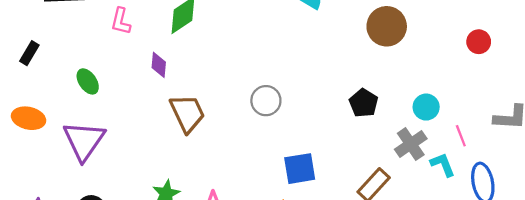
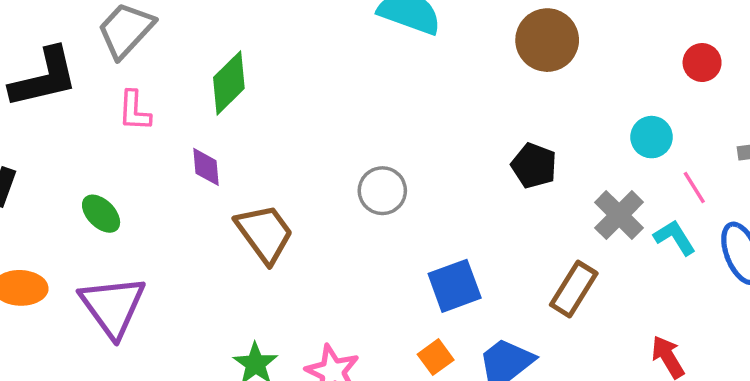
red circle: (479, 42) -> (702, 63), moved
cyan circle: (426, 107) -> (652, 137), moved

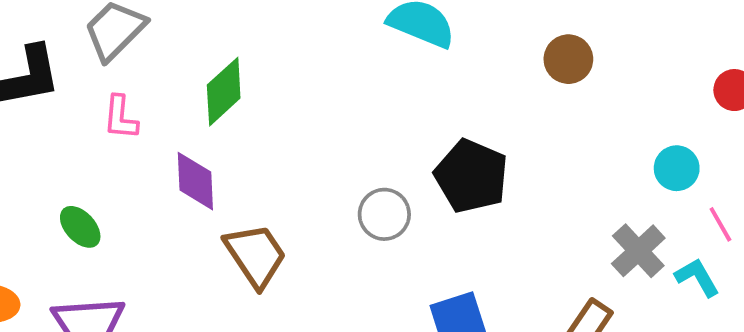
brown circle: (547, 40) -> (568, 59), size x0.7
black pentagon: (534, 166) -> (471, 176), moved, size x1.5
purple diamond: (206, 167) -> (195, 181), size x1.4

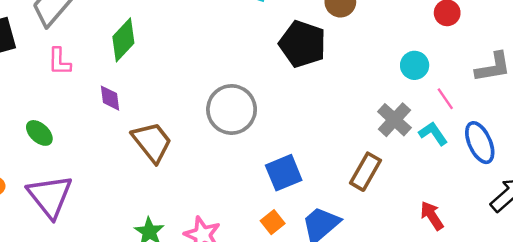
black pentagon: (471, 176) -> (303, 44), moved
purple diamond: (195, 181) -> (110, 98), size x0.7
gray circle: (384, 214) -> (232, 109), size x1.5

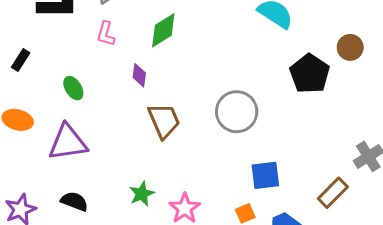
purple triangle: (50, 196) -> (68, 142), turned 45

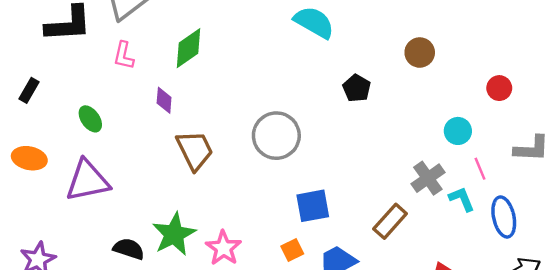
brown circle: (350, 47) -> (420, 53), moved
black pentagon: (310, 74) -> (357, 88), size x0.6
green star: (142, 194) -> (174, 234), size x1.5
black semicircle: (74, 201) -> (129, 249), moved

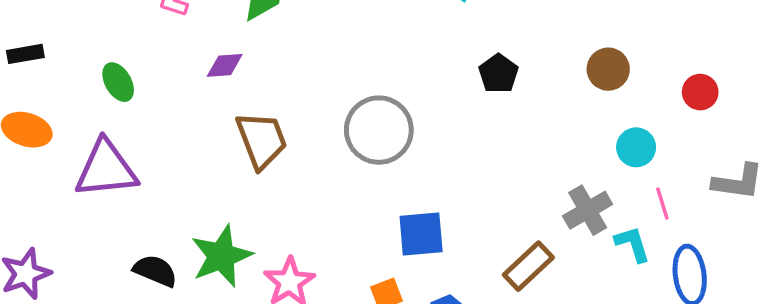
brown circle: (420, 53) -> (608, 69), moved
black rectangle: (29, 90) -> (25, 54), moved, turned 45
purple diamond: (164, 100) -> (225, 65), turned 76

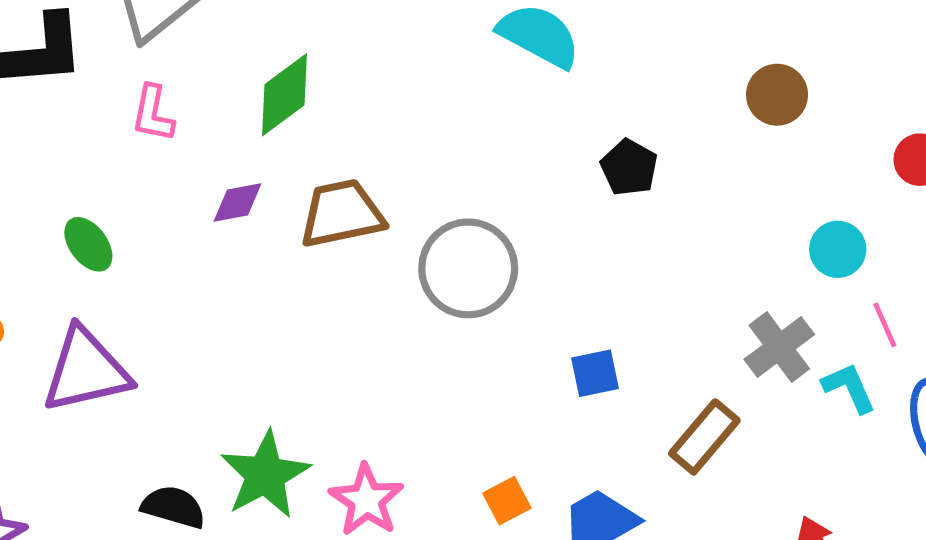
brown circle: (608, 69) -> (777, 95), moved
brown trapezoid: (262, 140) -> (342, 214), moved, turned -74
blue square: (421, 234) -> (595, 373), moved, size x0.7

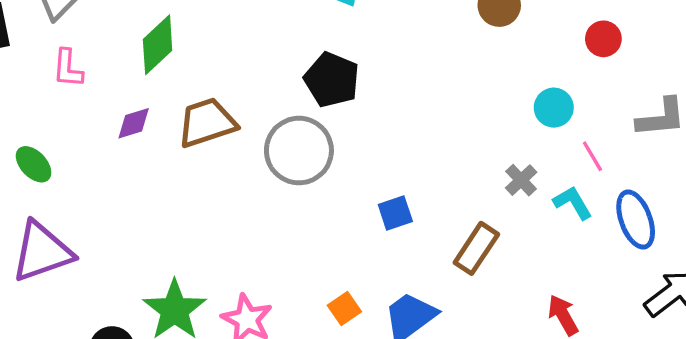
black pentagon: (629, 168) -> (332, 80), moved, size x1.4
gray cross: (779, 347) -> (521, 180), size x0.7

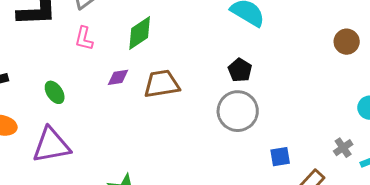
black pentagon: (332, 80) -> (240, 70), size x0.7
gray circle: (299, 151) -> (238, 111), moved
blue square: (395, 213) -> (280, 157), moved

